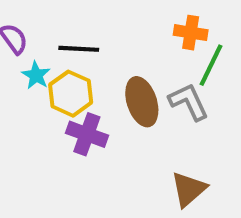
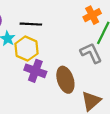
orange cross: (191, 33) -> (92, 15), turned -36
brown ellipse: (142, 102) -> (65, 80), moved

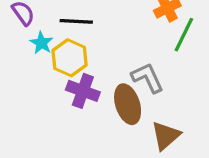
gray L-shape: (91, 53) -> (147, 78), moved

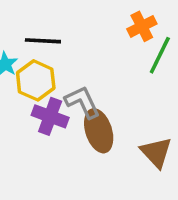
gray L-shape: (147, 78) -> (82, 102), moved
brown triangle: (166, 136) -> (156, 152), moved, turned -32

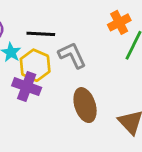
gray L-shape: (82, 102) -> (72, 55), moved
purple cross: (50, 116) -> (27, 87), moved

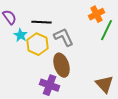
purple cross: (27, 87) -> (50, 85), moved
brown ellipse: (85, 105) -> (62, 65), moved

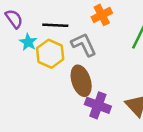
orange cross: (96, 14) -> (102, 15), moved
purple cross: (50, 85) -> (98, 105), moved

